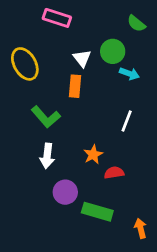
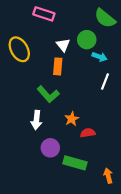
green semicircle: (136, 24) -> (105, 18), size x1.5
green L-shape: (46, 117) -> (48, 94), moved
white line: (127, 121) -> (105, 81), moved

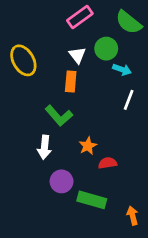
pink rectangle: (44, 14) -> (80, 17), moved, turned -54

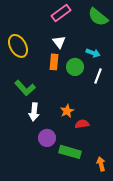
green circle: (106, 49) -> (75, 67), moved
green L-shape: (59, 116) -> (25, 88), moved

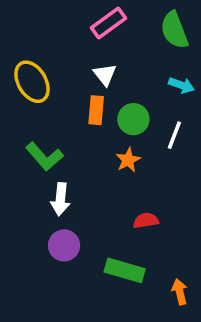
green semicircle: (98, 17) -> (174, 30), turned 30
cyan arrow: (93, 53) -> (181, 85), moved
orange star: (67, 111) -> (128, 160), moved
purple circle: (47, 138) -> (64, 245), moved

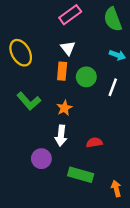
orange star: (128, 160) -> (64, 108), moved
white arrow: (60, 199) -> (61, 136), moved

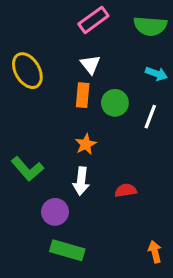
green semicircle: (113, 19) -> (150, 26), turned -65
green L-shape: (29, 101) -> (27, 169), moved
green rectangle: (81, 175) -> (67, 250), moved

